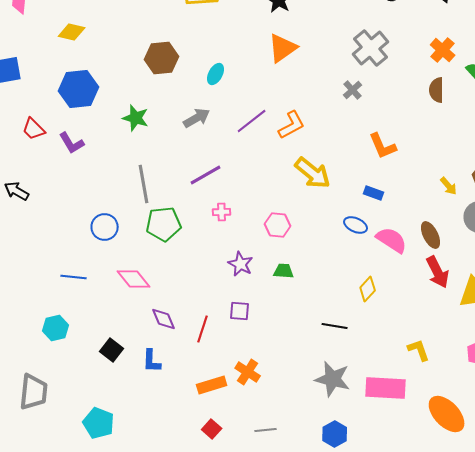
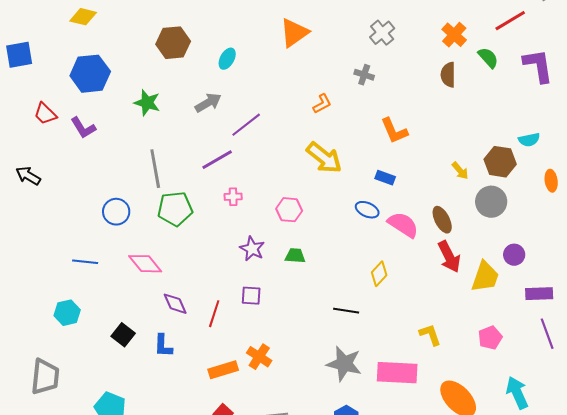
gray cross: (371, 48) -> (382, 33), size x0.7
gray cross: (353, 90) -> (364, 75), turned -30
purple line: (252, 121) -> (246, 125), moved
orange L-shape: (292, 125) -> (322, 104), moved, size x0.7

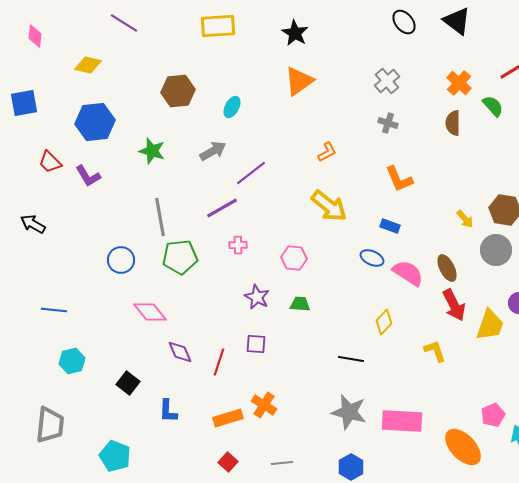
gray cross: (364, 75) -> (388, 123), moved
blue line: (85, 262) -> (54, 310), moved
yellow L-shape: (430, 335) -> (435, 351), moved
pink pentagon: (490, 338) -> (493, 415), moved
blue L-shape: (163, 346) -> (168, 411), moved

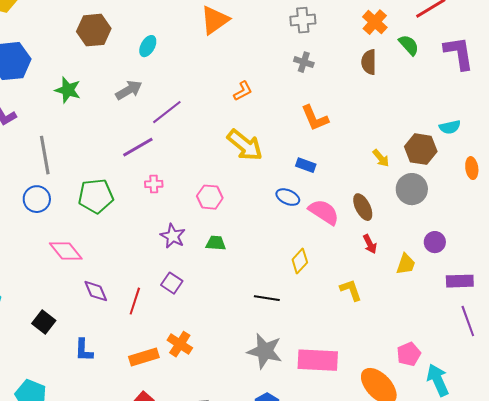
gray cross: (387, 81) -> (303, 20), turned 35
gray line: (160, 217) -> (45, 155), moved
red arrow: (454, 305) -> (370, 244), size x0.6
yellow trapezoid: (490, 325) -> (406, 264), size x0.7
purple square: (256, 344) -> (172, 283), turned 30

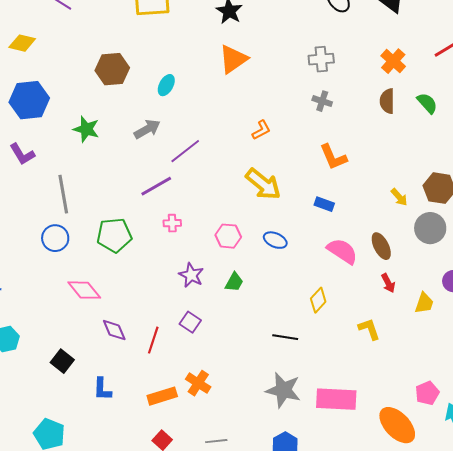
green semicircle: (409, 45) -> (427, 103), moved
blue ellipse: (288, 197) -> (275, 240), moved
green trapezoid: (216, 243) -> (234, 282), turned 115

